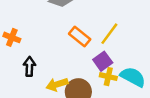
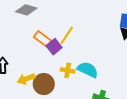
purple square: (103, 61) -> (54, 47), moved

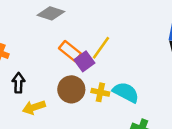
yellow arrow: (26, 79) -> (34, 107), moved
brown circle: (44, 84) -> (71, 89), moved

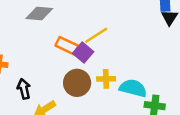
yellow line: (101, 48) -> (96, 35), turned 35
cyan semicircle: (126, 92) -> (133, 88), moved

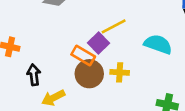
orange rectangle: (67, 46) -> (83, 55), moved
cyan semicircle: (133, 88) -> (158, 44), moved

